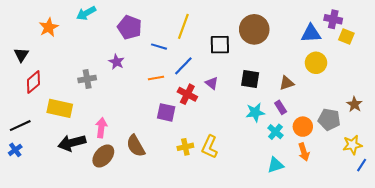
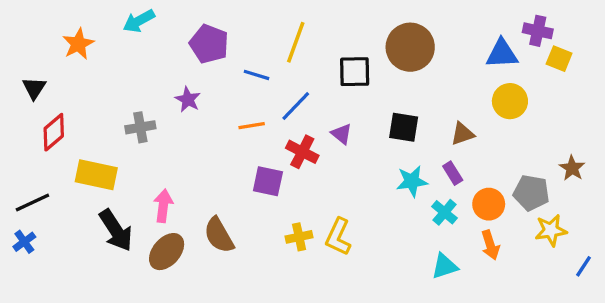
black arrow: (72, 143) -> (116, 230), turned -108
yellow star: (352, 145) -> (551, 230), moved

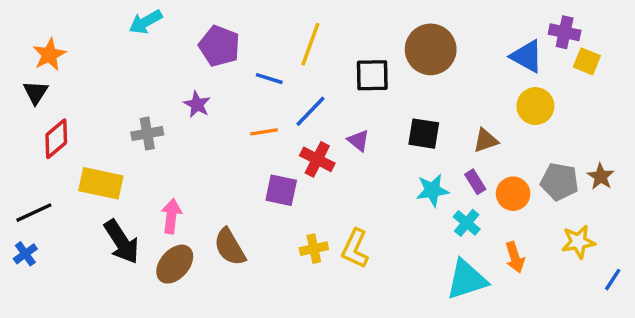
orange star: (78, 44) -> (49, 55), moved
blue triangle: (502, 54) -> (527, 56), turned 32
gray pentagon: (531, 193) -> (559, 182), moved
orange circle: (489, 204) -> (513, 194), moved
cyan triangle: (445, 266) -> (467, 280), size x1.5

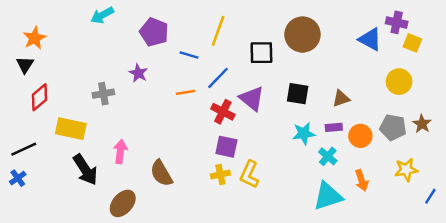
yellow circle: (535, 106) -> (399, 82), moved
purple triangle: (358, 140) -> (252, 98), size x1.6
purple rectangle: (475, 182) -> (334, 127), turned -63
purple square: (281, 190) -> (226, 147), moved
brown ellipse: (175, 264) -> (123, 203), moved

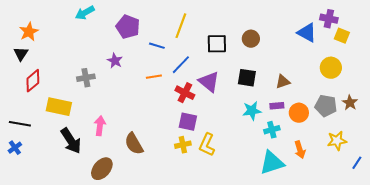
brown circle: (302, 35) -> (251, 39), moved, size x0.6
black line: (24, 149) -> (20, 124), turned 35
cyan cross: (328, 156) -> (272, 130), turned 35

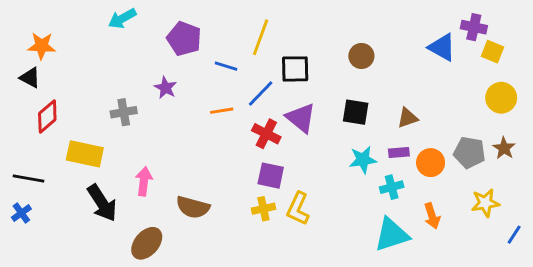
orange star: (29, 32) -> (42, 46), turned 30
black square: (217, 44) -> (295, 69), moved
black triangle: (21, 54) -> (30, 78), turned -35
yellow circle: (331, 68) -> (501, 98), moved
brown semicircle: (134, 144) -> (193, 207), turned -45

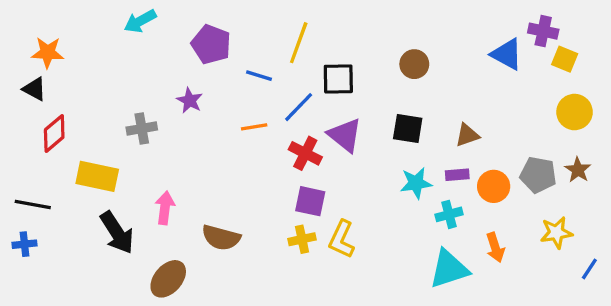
blue cross: (21, 213) -> (24, 244), turned 30

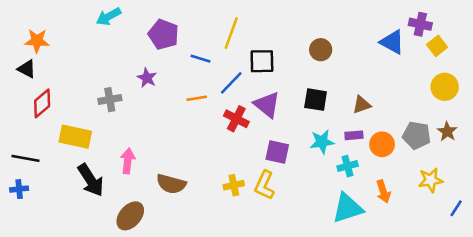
yellow square: (565, 59) -> (437, 46), turned 30
purple square: (310, 201) -> (277, 152), moved

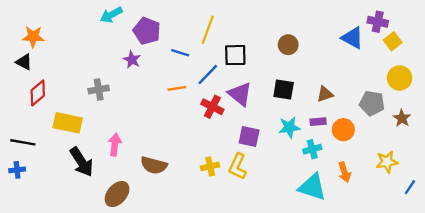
cyan arrow: (109, 17) -> (111, 15), moved
purple star: (147, 78) -> (132, 60), moved
gray pentagon: (417, 135) -> (372, 103), moved
cyan triangle: (348, 208) -> (312, 187), turned 36

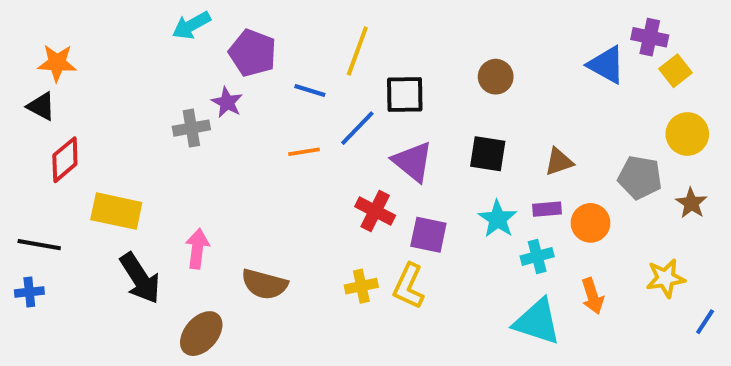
gray cross: (99, 89) -> (191, 128), moved
red cross: (212, 107) -> (375, 211), moved
cyan star: (289, 127) -> (498, 219), turned -30

